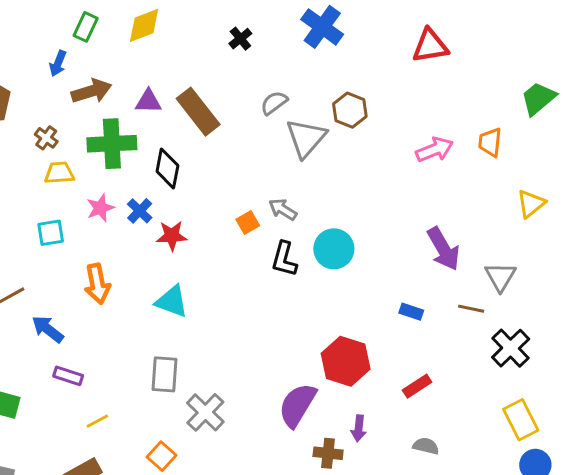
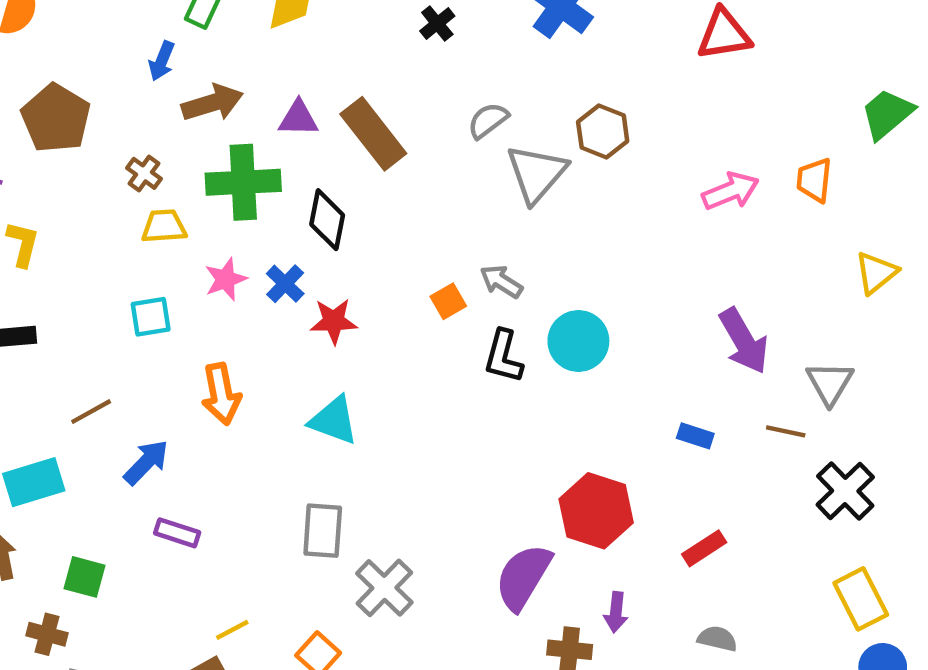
blue arrow: (48, 329) -> (146, 462), turned 96
yellow line: (97, 421) -> (232, 630), moved

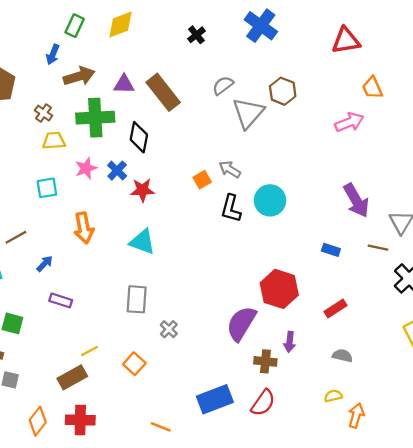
orange trapezoid: (814, 180) -> (372, 88), moved, turned -30
blue arrow: (146, 462) -> (45, 264), size x0.7
gray cross: (384, 588) -> (169, 329), size x0.6

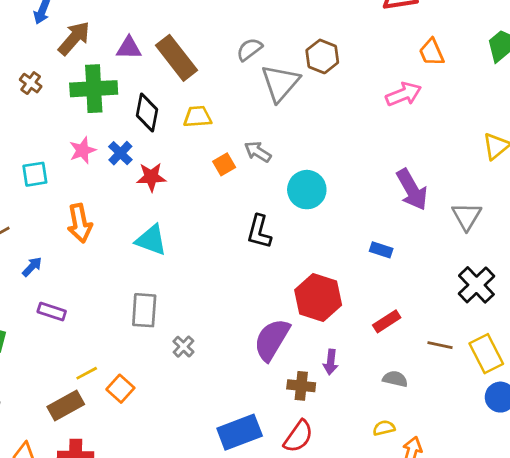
brown arrow: (79, 76) -> (74, 38), turned -32
yellow trapezoid: (54, 141) -> (197, 117), moved
black L-shape: (231, 208) -> (259, 232), moved
brown line: (378, 248) -> (440, 345), moved
orange square: (134, 364) -> (120, 389), moved

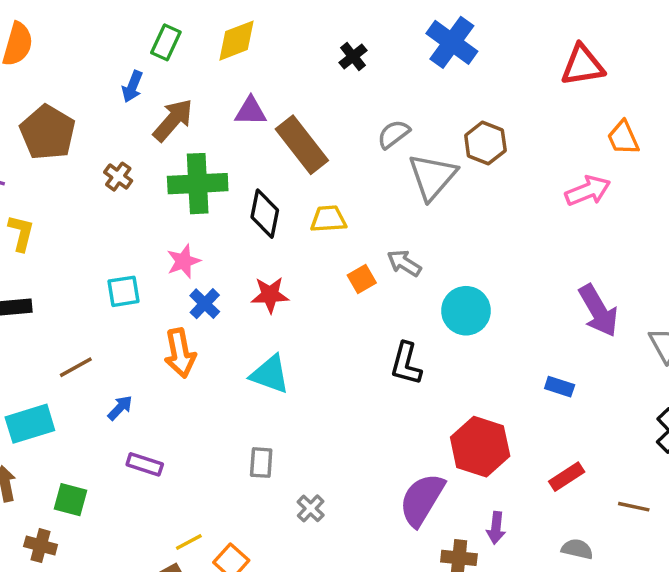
purple triangle: (129, 48) -> (251, 111), moved
blue cross: (120, 153) -> (205, 304), moved
gray rectangle: (144, 310) -> (261, 463), size x0.7

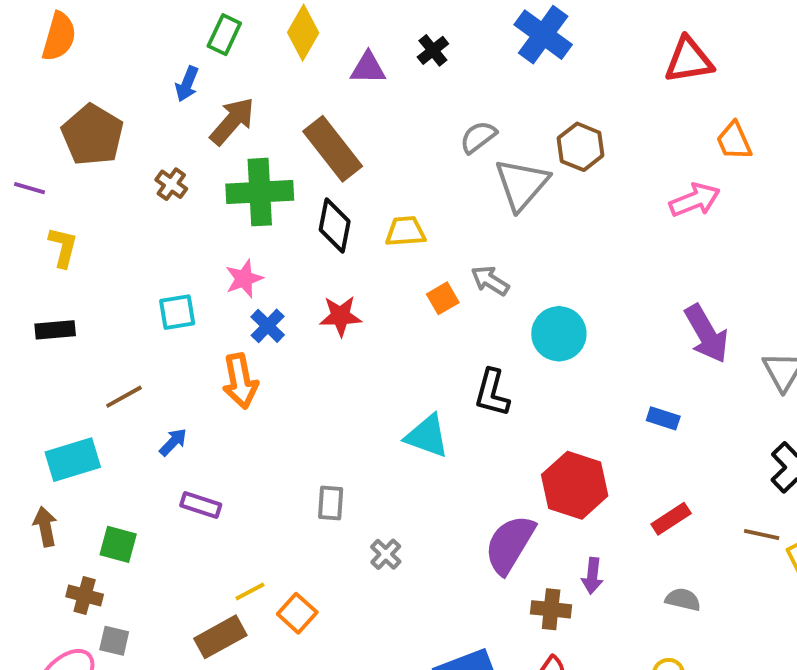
yellow diamond: (236, 41) -> (303, 33), turned -39
purple triangle: (251, 111) -> (368, 68), moved
brown rectangle: (302, 145) -> (333, 149), moved
cyan triangle: (270, 374) -> (427, 436), moved
brown line: (634, 507) -> (762, 534), moved

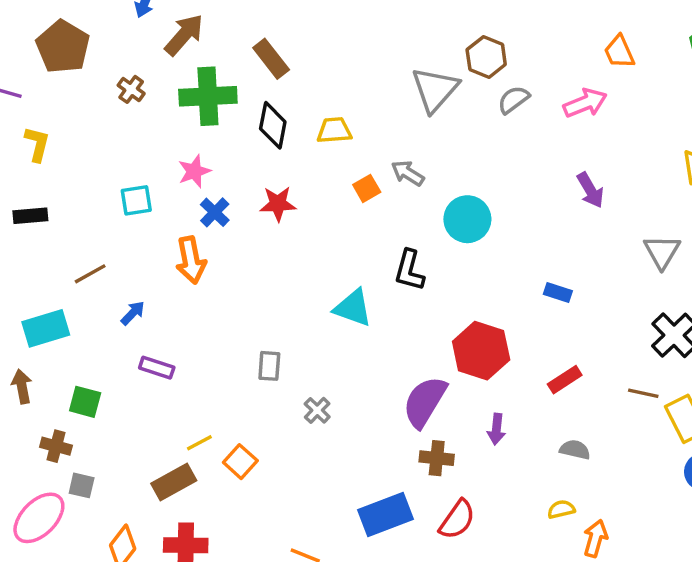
gray semicircle: (478, 137) -> (513, 100), moved
brown rectangle: (333, 149) -> (271, 59), size x0.7
purple arrow: (707, 334) -> (590, 190), moved, size x0.7
brown cross: (551, 609) -> (437, 458), moved

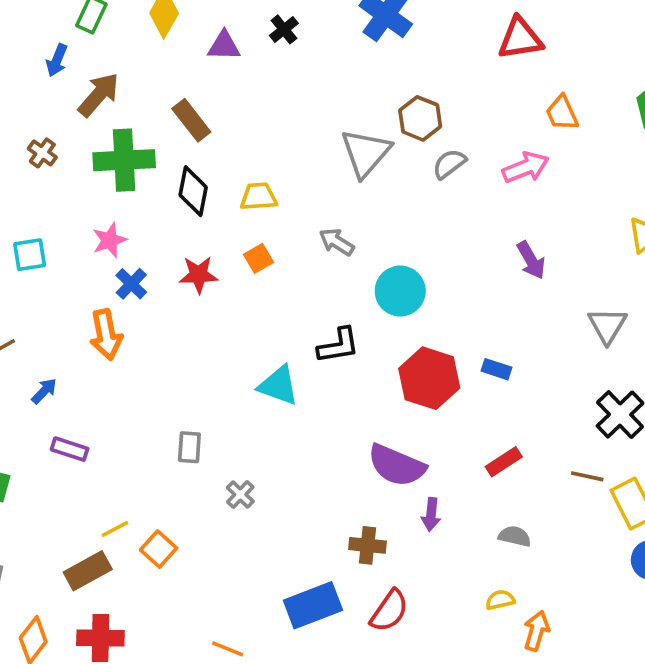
orange square: (367, 188) -> (258, 258), moved
cyan square: (136, 200) -> (30, 255), moved
black L-shape: (409, 270) -> (338, 346), turned -114
red hexagon: (481, 351) -> (429, 378), moved
purple semicircle: (425, 402) -> (397, 465), moved, turned -98

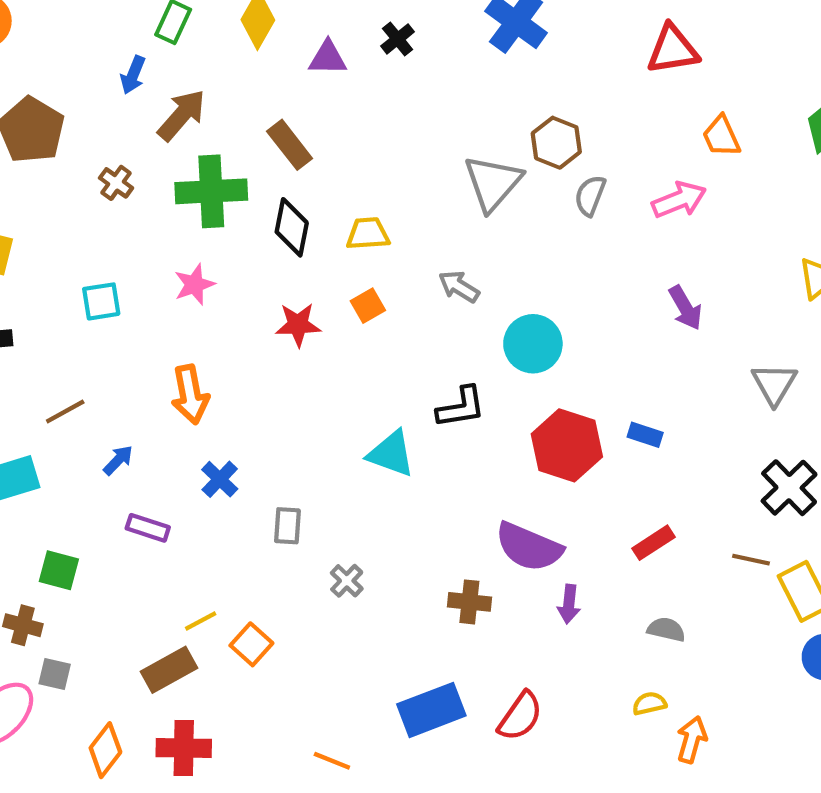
gray semicircle: (449, 164) -> (590, 196), turned -32
blue cross: (131, 284) -> (220, 479), moved
brown cross: (368, 545) -> (469, 602), moved

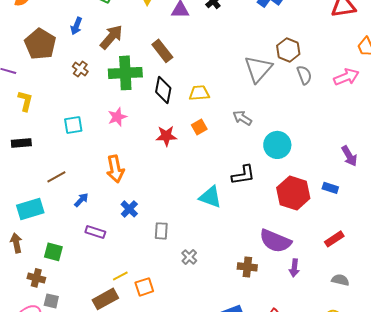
blue arrow: (133, 75) -> (76, 26), moved
gray semicircle: (590, 196) -> (304, 75), turned 138
purple arrow: (685, 308) -> (349, 156), moved
orange square: (251, 644) -> (144, 287), turned 30

